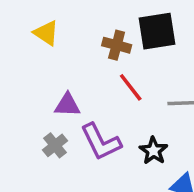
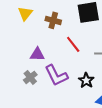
yellow triangle: (46, 33) -> (25, 13), turned 35
brown cross: (117, 45) -> (53, 20), moved

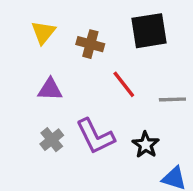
purple triangle: (37, 54) -> (50, 89), moved

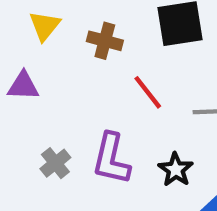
purple triangle: (50, 89) -> (23, 86), moved
purple L-shape: (95, 136) -> (111, 159), turned 39

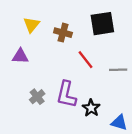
black star: (176, 170) -> (91, 108), moved

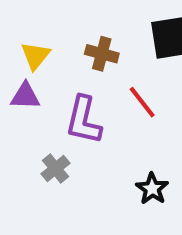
yellow triangle: (31, 25) -> (35, 56), moved
purple L-shape: (66, 94) -> (84, 120), moved

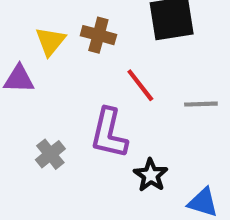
yellow triangle: (35, 56) -> (50, 41), moved
purple L-shape: (84, 120) -> (109, 133), moved

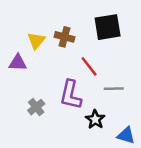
gray line: (201, 104) -> (114, 89), moved

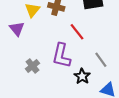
purple triangle: (18, 63) -> (17, 29), turned 49
gray line: (114, 89) -> (101, 60), moved, turned 56

